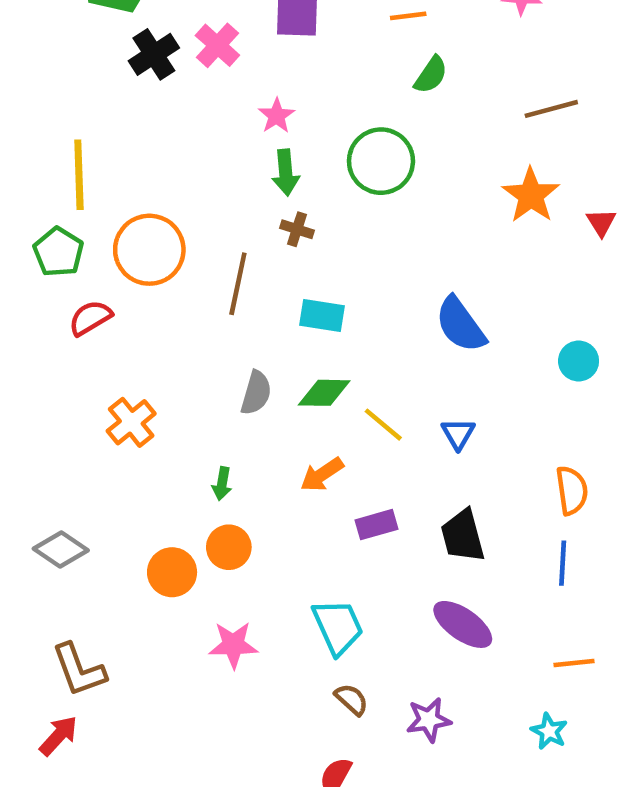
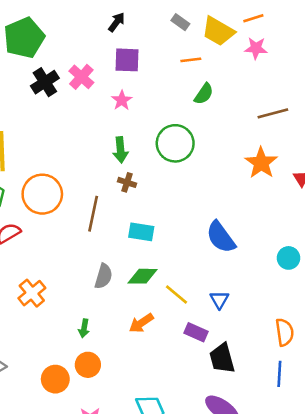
pink star: (277, 116) -> (122, 100), moved
purple rectangle: (376, 525) -> (196, 332), moved, turned 40

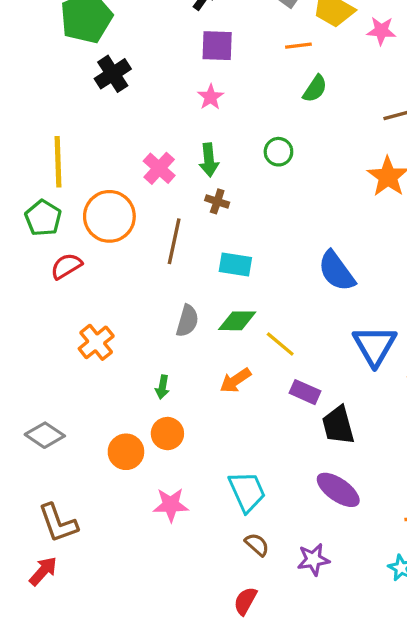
pink cross: (81, 77) -> (159, 168), moved
green circle: (175, 143) -> (278, 152), size x0.6
blue triangle: (219, 300) -> (375, 346), moved, size x1.8

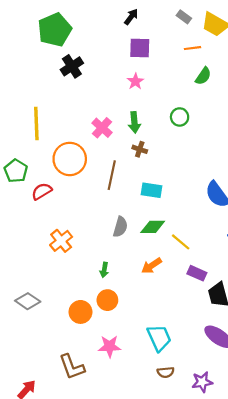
green pentagon: (43, 218) -> (16, 171), moved
brown L-shape: (58, 523) -> (72, 367), moved
brown semicircle: (257, 545) -> (166, 372), turned 133

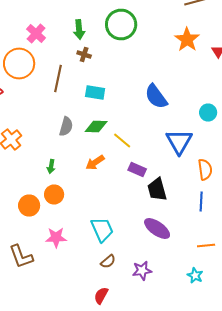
green circle: (180, 117) -> (121, 24), size x1.8
pink cross: (102, 128) -> (36, 34), moved
brown semicircle: (166, 372) -> (108, 262), turned -35

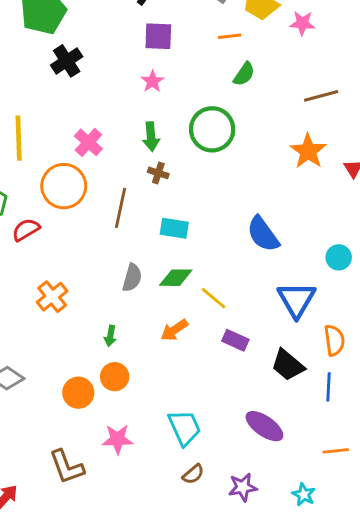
black trapezoid: (157, 190) -> (288, 365), moved, turned -35
cyan star: (195, 276) -> (304, 494), moved

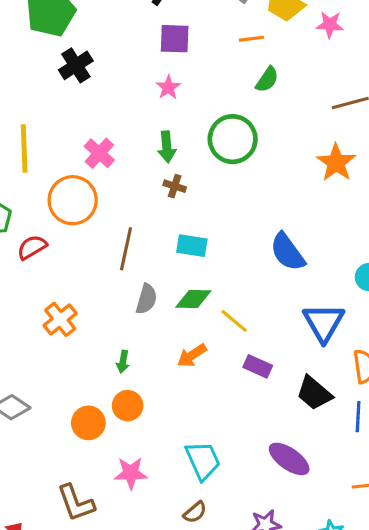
brown line: (120, 208) -> (126, 249), moved
brown semicircle: (193, 474) -> (195, 512), moved

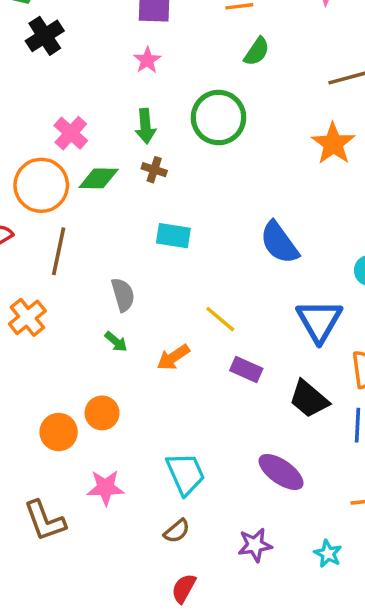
brown line: (126, 249) -> (59, 251), moved
gray semicircle: (146, 299) -> (123, 295), turned -32
green diamond: (193, 299) -> (99, 178), moved
green arrow: (123, 362) -> (116, 342), moved, turned -60

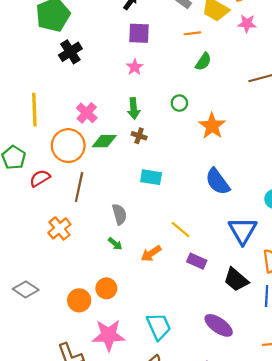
green circle: (218, 118) -> (179, 103), size x0.5
orange star: (333, 144) -> (212, 126), moved
pink star: (106, 488) -> (109, 335), size x1.4

